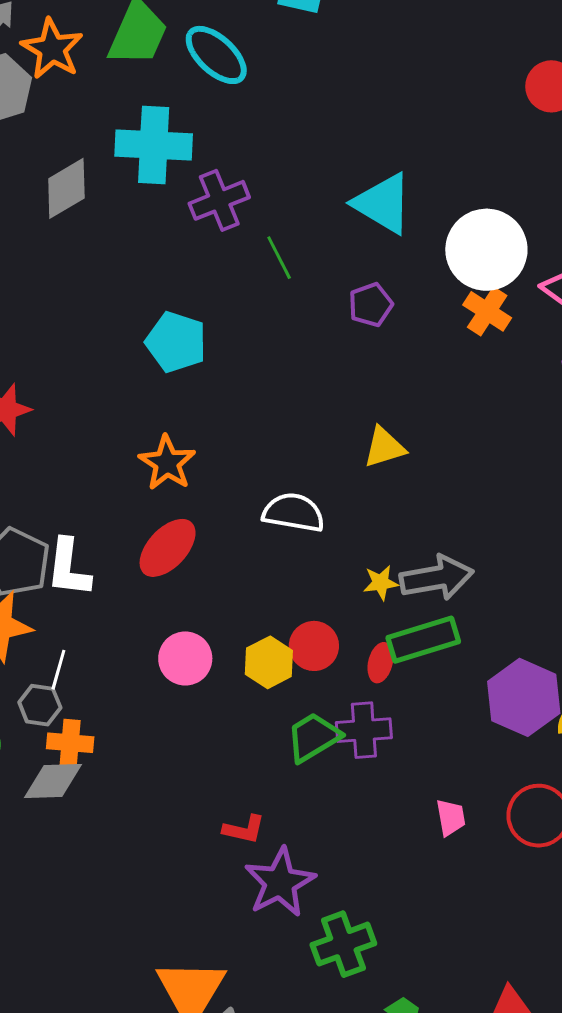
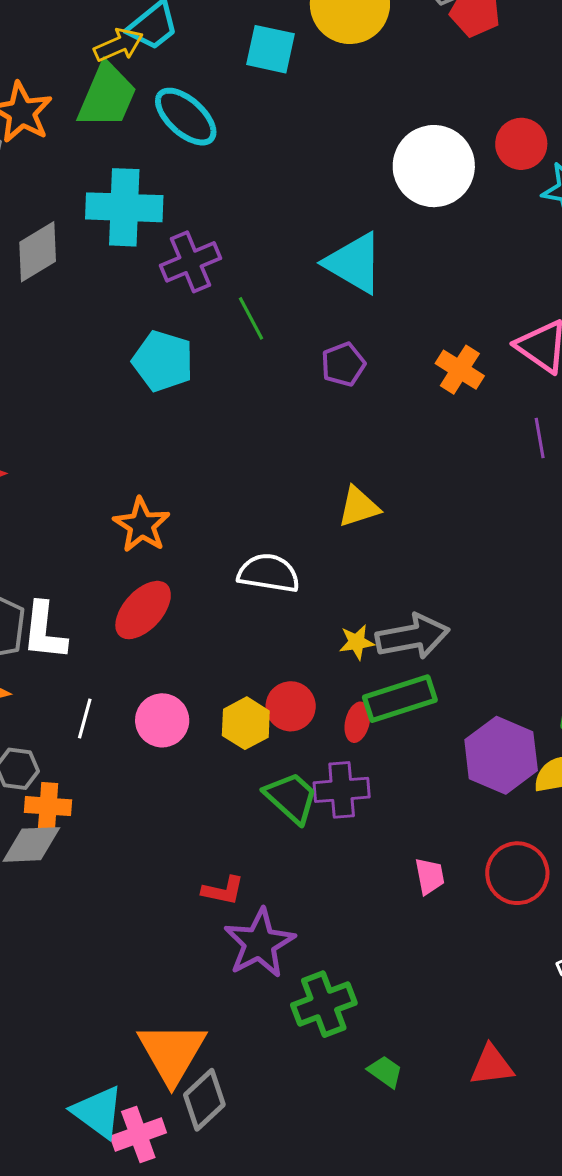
white circle: (486, 250) -> (434, 166), moved
cyan pentagon: (176, 342) -> (163, 361), moved
white line: (58, 670) -> (85, 719), moved
green trapezoid: (313, 737) -> (291, 798), turned 74

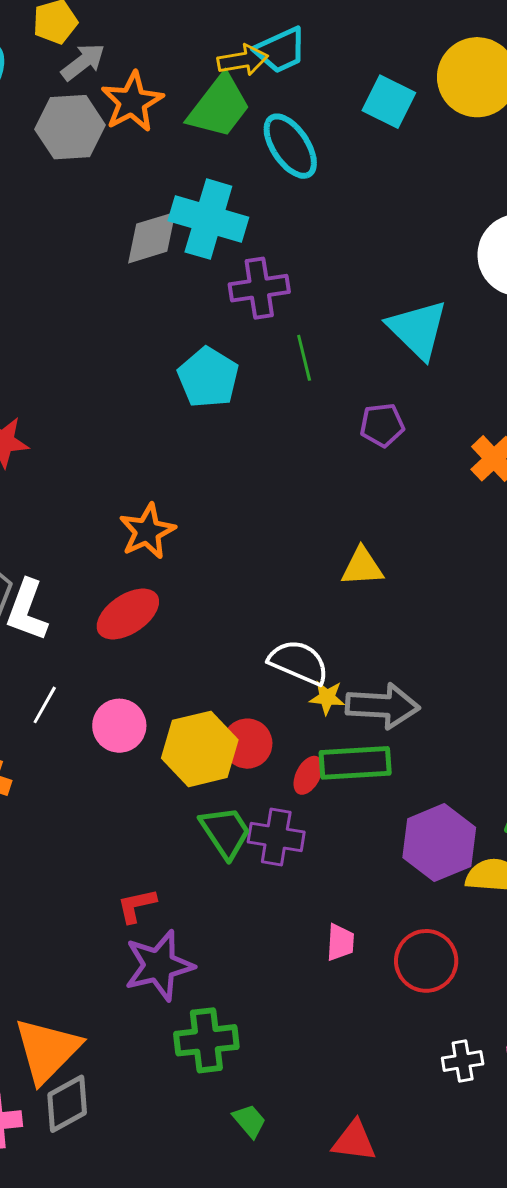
gray diamond: (38, 252) -> (152, 238), moved
white semicircle: (269, 573) -> (299, 662), moved
yellow hexagon: (246, 723) -> (200, 749), size x1.5
red L-shape: (223, 891) -> (137, 906), turned 141

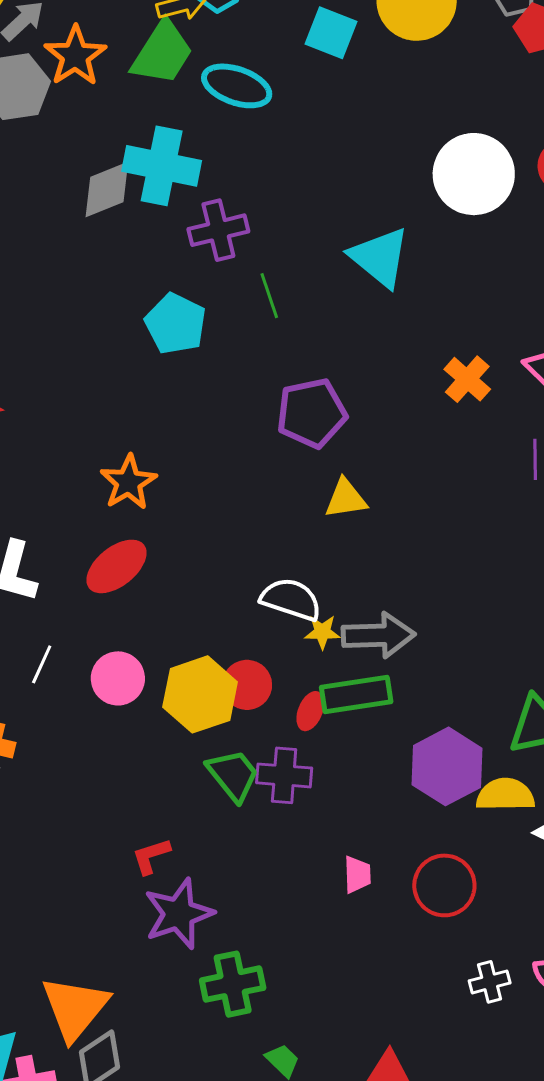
cyan ellipse: (290, 146) -> (237, 86), turned -32
purple pentagon: (382, 425) -> (312, 413), moved, size x1.6

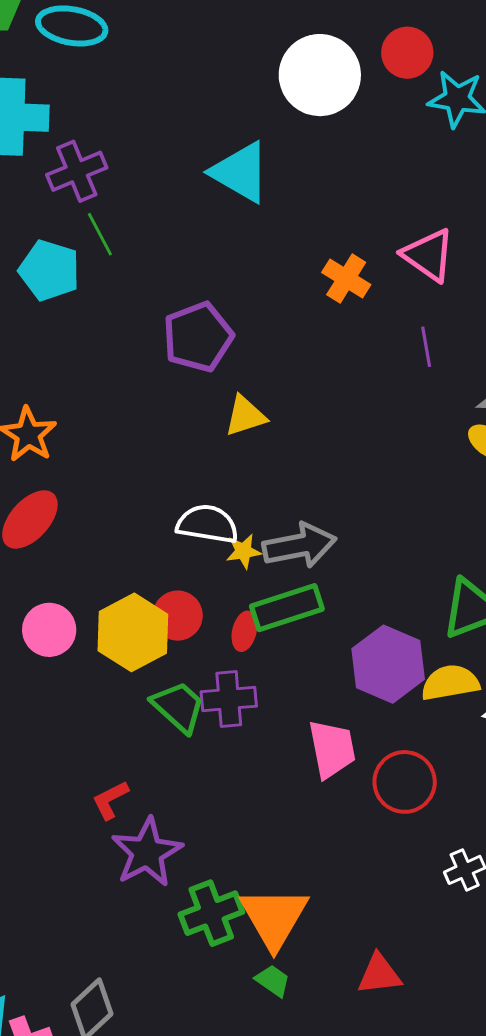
green line: (269, 296) -> (100, 234), moved
pink trapezoid: (357, 875) -> (332, 749), moved, size x1.6
orange triangle: (75, 1008) -> (274, 917), moved

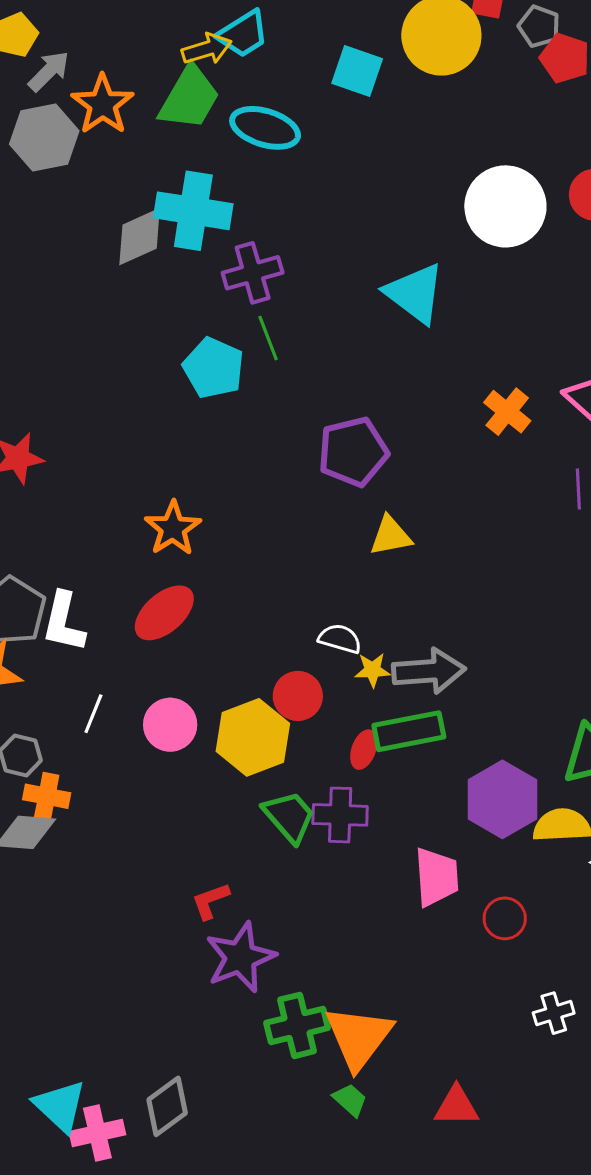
white semicircle: (207, 524) -> (340, 639), size x0.7
red circle: (178, 616) -> (298, 696), moved
red circle: (405, 782) -> (505, 918), size x0.7

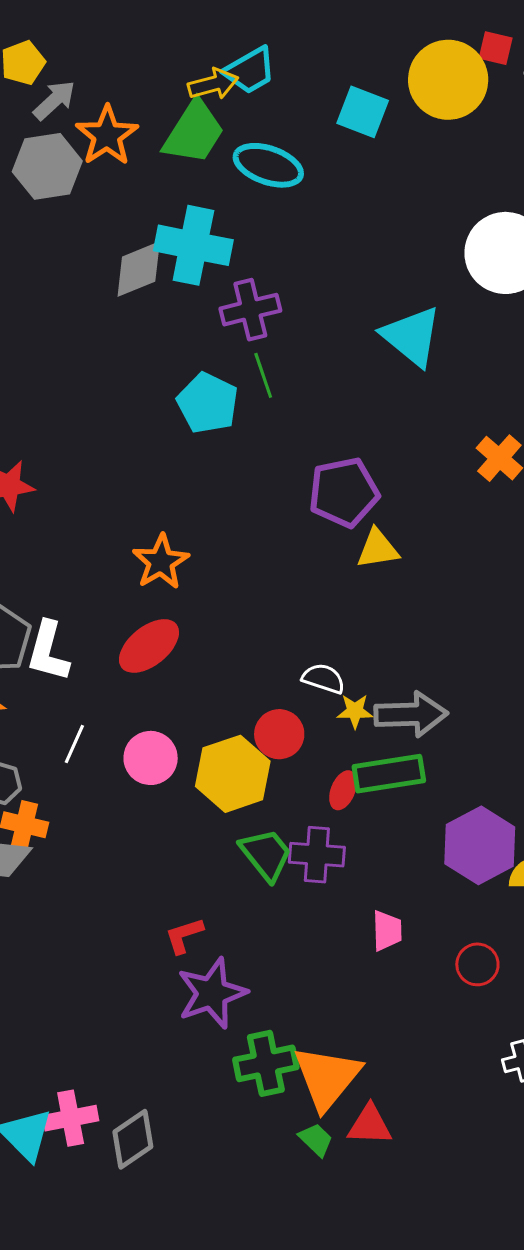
yellow triangle: (391, 536) -> (378, 549), moved
pink trapezoid: (436, 877) -> (387, 931), moved, size x0.7
red triangle: (456, 1106) -> (370, 1125), moved
pink cross: (97, 1133) -> (71, 1118), moved

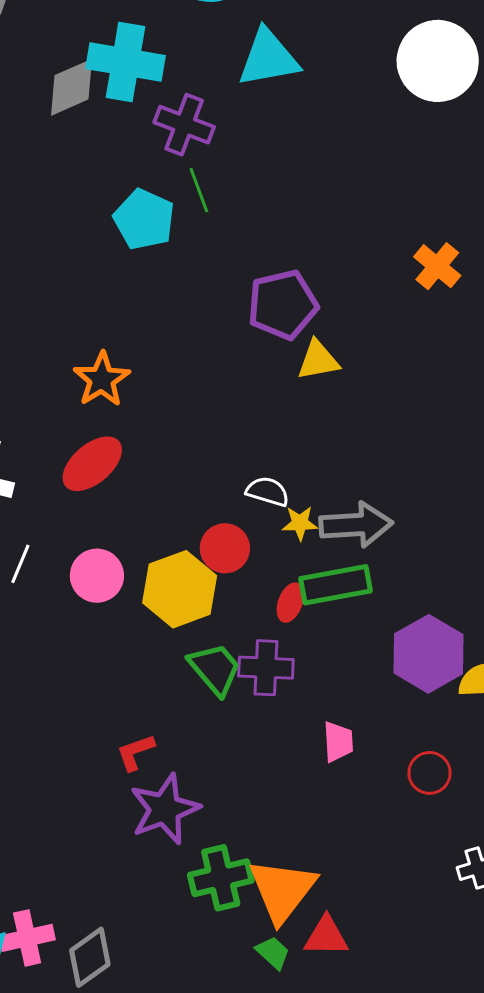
purple cross: (250, 310) -> (184, 125), turned 36
cyan triangle: (412, 336) -> (268, 58), moved, turned -48

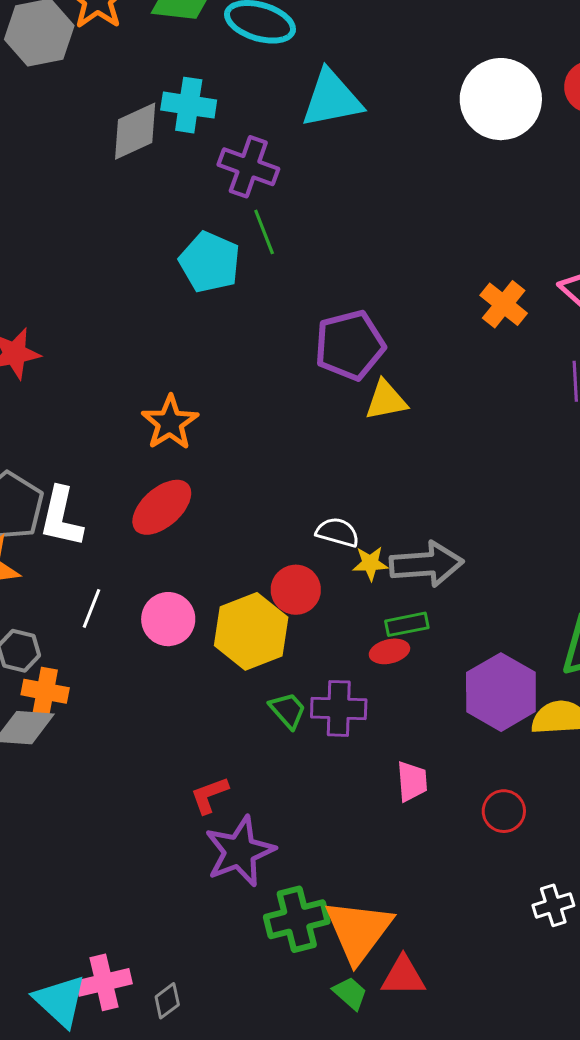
cyan cross: (125, 62) -> (189, 105), size x0.7
green rectangle: (336, 585) -> (407, 624), size x0.6
red ellipse: (290, 603) -> (389, 651), moved, turned 57
green trapezoid: (215, 669) -> (288, 710), size x0.7
gray diamond: (90, 957) -> (167, 1001), size x0.6

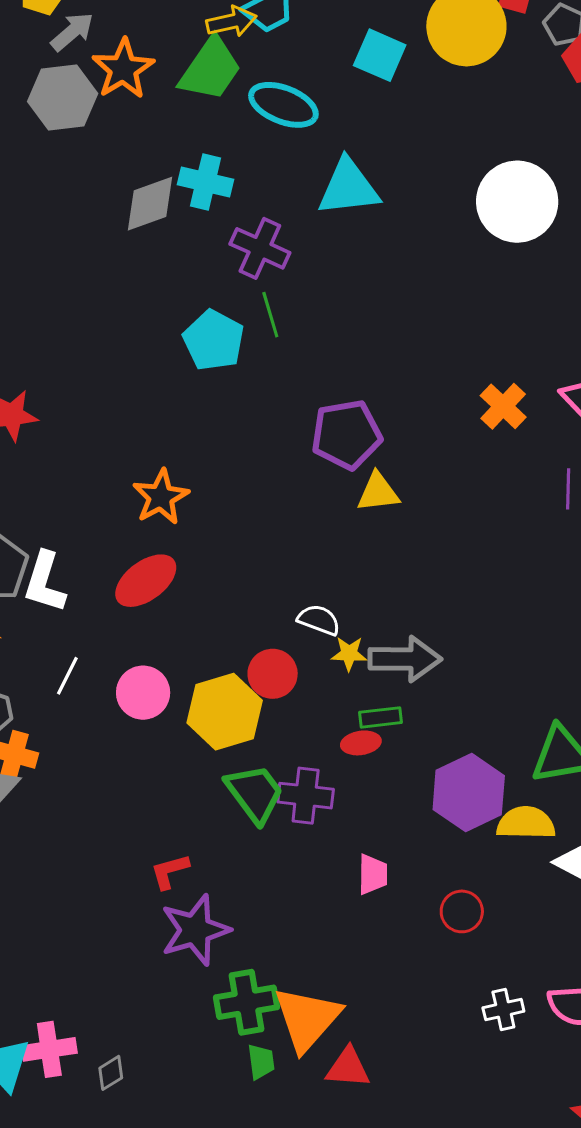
green trapezoid: (288, 710) -> (255, 793), size x1.6
green trapezoid: (350, 993) -> (261, 1062), moved, turned 36

